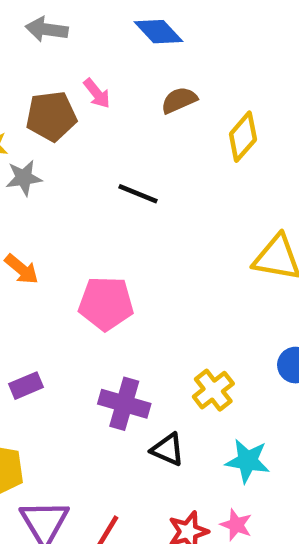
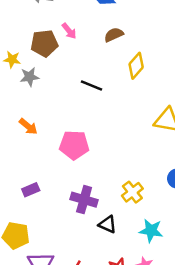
yellow diamond: (243, 137) -> (136, 66), moved

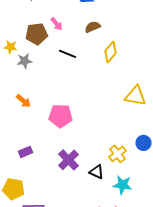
black line: (91, 86) -> (68, 54), moved
yellow cross: (132, 192) -> (118, 154), moved
purple cross: (84, 200) -> (68, 160), turned 30
black triangle: (108, 224) -> (96, 172), moved

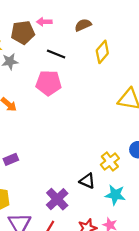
pink arrow: (56, 24) -> (44, 22), turned 128
pink pentagon: (60, 116) -> (49, 83), moved
purple cross: (68, 160) -> (57, 199), moved

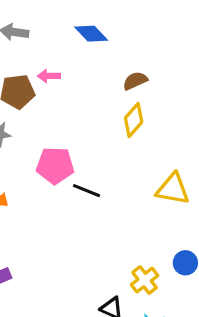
brown semicircle: (83, 25) -> (135, 81), moved
black line: (56, 54) -> (87, 191), moved

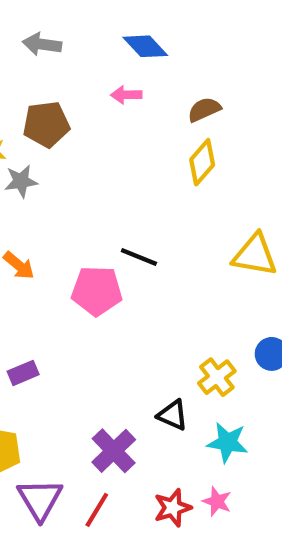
pink arrow: (49, 76) -> (126, 95), moved
pink pentagon: (55, 165) -> (97, 291), moved

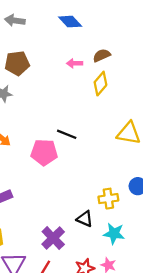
pink arrow: (126, 95) -> (75, 63), moved
yellow cross: (217, 377) -> (108, 199), turned 30

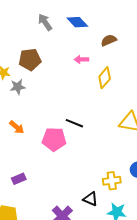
gray arrow: (15, 20) -> (45, 22), moved, turned 48
brown semicircle: (102, 55) -> (109, 40), moved

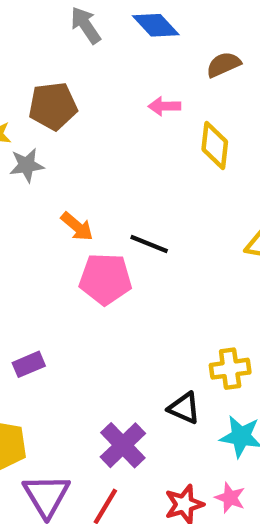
yellow diamond: (105, 78) -> (215, 146), turned -35
orange arrow: (17, 127) -> (77, 226), moved

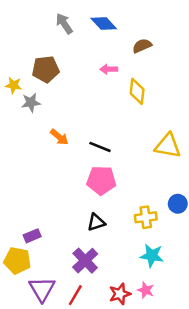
pink pentagon: (105, 279) -> (101, 180), moved
purple rectangle: (29, 364) -> (32, 236), moved
black triangle: (184, 408) -> (96, 222), moved, turned -42

